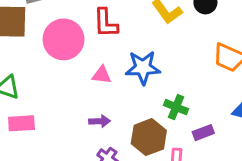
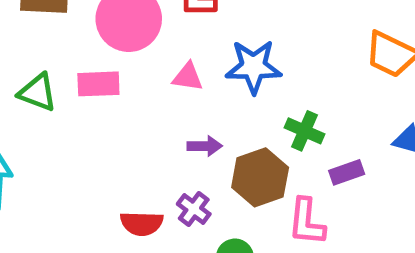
purple arrow: (100, 121) -> (205, 146), moved
pink rectangle: (21, 123) -> (98, 84), moved

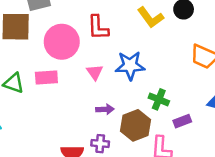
pink triangle: (188, 77) -> (95, 72), turned 48
purple cross: (194, 209) -> (100, 144), turned -30

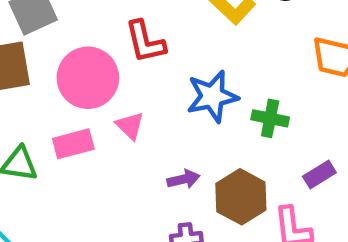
pink triangle: (95, 72) -> (130, 126), moved
green cross: (159, 99) -> (270, 118), moved

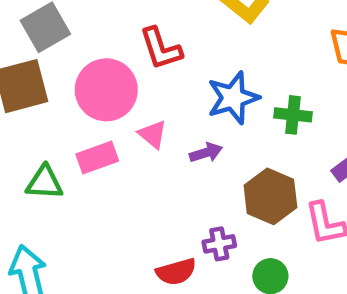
purple arrow: (184, 179) -> (206, 153), moved

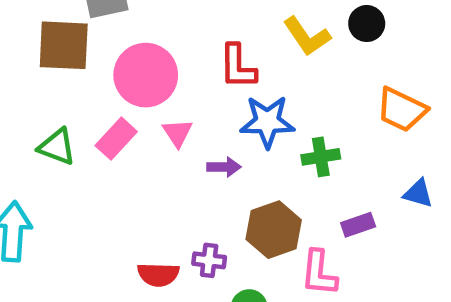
red L-shape: (161, 49) -> (238, 67), moved
green cross: (293, 115) -> (321, 157), turned -33
pink rectangle: (97, 157) -> (116, 139), turned -45

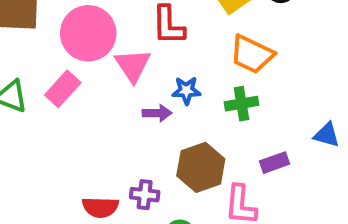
orange trapezoid: (402, 110) -> (252, 54), moved
blue star: (267, 122) -> (186, 90), moved, size x0.6
pink triangle: (177, 133) -> (133, 65), moved, size x1.4

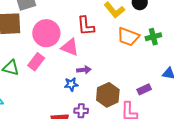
pink triangle: (133, 65) -> (70, 47), turned -30
blue star: (186, 90) -> (71, 84), moved
green cross: (241, 104) -> (153, 37), moved

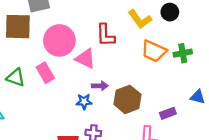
pink rectangle: (36, 62) -> (45, 73), turned -72
brown hexagon: (108, 95) -> (127, 99), moved

